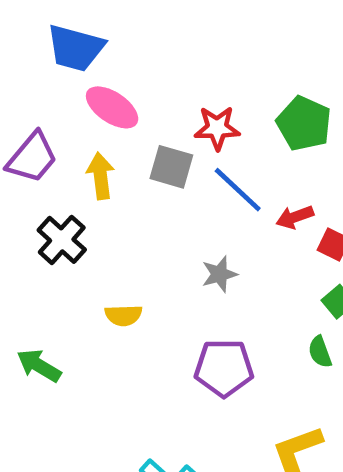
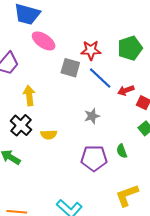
green pentagon: (304, 123) -> (130, 48), turned 30
yellow arrow: (101, 176) -> (29, 95), moved
black cross: (62, 240) -> (21, 125), moved
green semicircle: (320, 352) -> (122, 151), moved

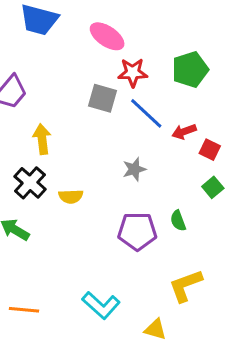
pink ellipse: (44, 41) -> (107, 36), moved

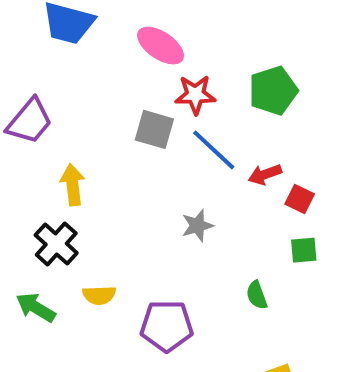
green square: (213, 187) -> (304, 250), turned 35
yellow semicircle: (71, 196) -> (99, 295), moved
purple pentagon: (137, 231) -> (167, 326), moved

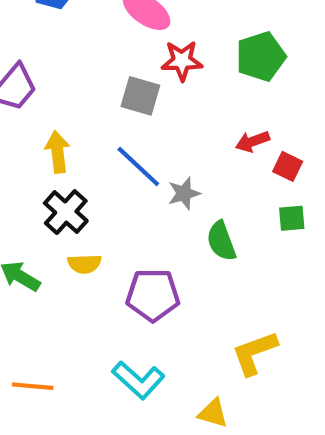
blue line: (214, 150) -> (138, 166), moved
black cross: (56, 244) -> (66, 212), moved
green semicircle: (257, 295) -> (221, 241), moved, size x1.4

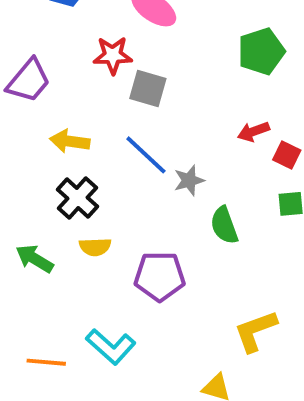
red star: (182, 61) -> (113, 55), moved
yellow arrow: (57, 152) -> (70, 141), turned -75
cyan L-shape: (138, 380) -> (111, 347), moved

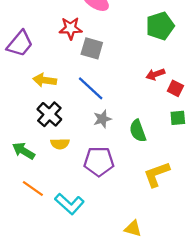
gray star: (189, 180) -> (102, 119), moved
yellow L-shape: (255, 331) -> (157, 174), moved
orange line: (46, 362) -> (33, 189), moved, turned 30

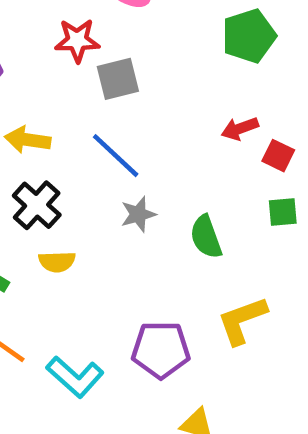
gray square: (92, 48) -> (118, 79), turned -30
purple pentagon: (99, 161) -> (161, 350), moved

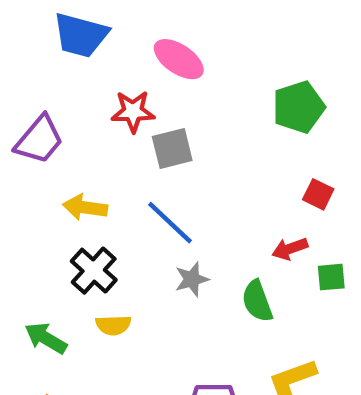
red arrow: (240, 129) -> (290, 249), moved
red square: (278, 156) -> (318, 194), moved

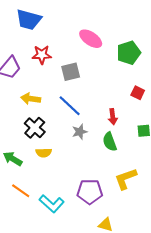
pink ellipse: (179, 59) -> (91, 39), moved
red star: (133, 111) -> (42, 55), moved
red arrow: (290, 249) -> (113, 117), moved, turned -77

